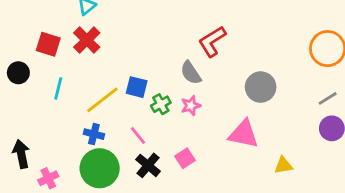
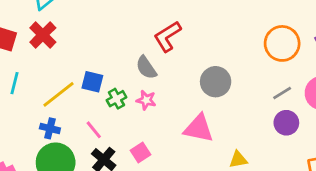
pink star: (191, 106) -> (146, 100), turned 30

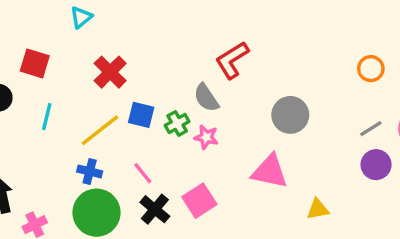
red cross: (43, 35) -> (110, 72), moved
orange circle: (282, 43) -> (371, 69), size x0.6
green cross: (116, 99) -> (177, 123), moved
pink square: (141, 152) -> (199, 201), size x1.4

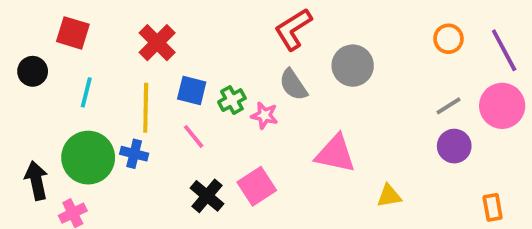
gray semicircle: (206, 98) -> (293, 85), moved
gray circle: (290, 115) -> (353, 66), moved
yellow line: (100, 130) -> (146, 108), turned -51
pink line: (143, 173) -> (194, 136), moved
green circle: (96, 213) -> (88, 158), moved

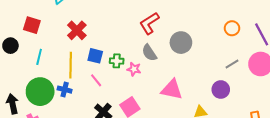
green cross: (232, 100) -> (117, 61), turned 32
purple circle: (454, 146) -> (221, 90), moved

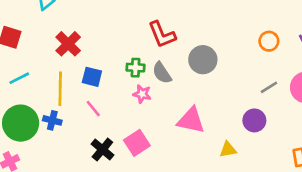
red L-shape: (149, 23) -> (162, 35), turned -80
cyan line: (39, 57) -> (19, 78), turned 49
green cross: (117, 61) -> (135, 68), moved

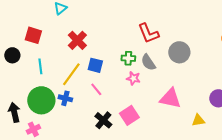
cyan line: (19, 78) -> (40, 66), turned -70
yellow line: (60, 89) -> (71, 74), turned 35

